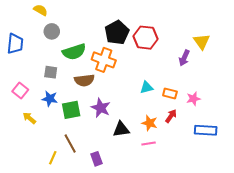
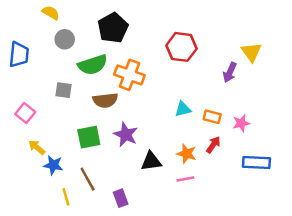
black pentagon: (117, 32) -> (113, 28), moved
blue star: (50, 99) -> (53, 165), moved
yellow line: (53, 158) -> (66, 197), turned -40

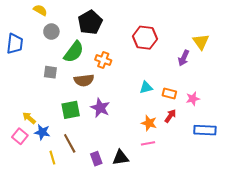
green semicircle: (93, 65) -> (74, 52), turned -35
orange cross: (129, 75) -> (103, 60), size x0.7
pink square: (25, 113) -> (20, 136), moved
black triangle: (151, 161) -> (121, 158), moved

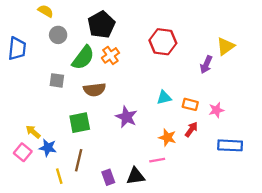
yellow triangle: (201, 42) -> (226, 46), turned 30
orange cross: (103, 60) -> (110, 55), moved, turned 35
purple star: (100, 108) -> (126, 117), moved
brown line: (70, 143) -> (79, 160), turned 42
pink line: (148, 143) -> (157, 160), moved

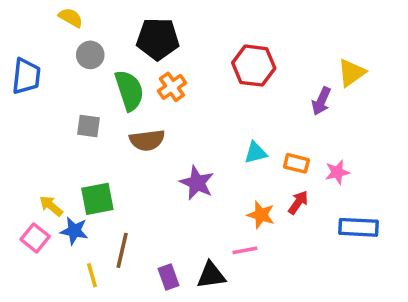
black pentagon: (101, 25) -> (158, 39), turned 30
green semicircle: (83, 58) -> (129, 90), turned -55
green square: (80, 123) -> (97, 199), moved

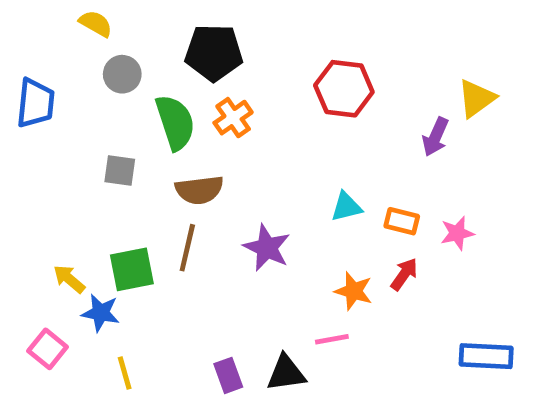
blue rectangle: (359, 227) -> (486, 356), moved
pink square: (35, 238) -> (48, 349), moved
brown line: (122, 250) -> (187, 248), moved

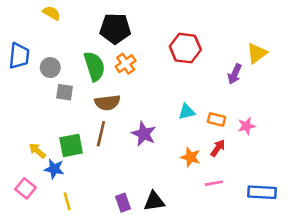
gray circle: (122, 74) -> (50, 68), moved
pink line: (332, 339) -> (214, 183), moved

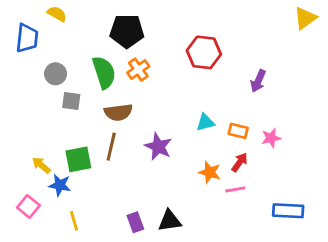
yellow triangle: (257, 53) -> (305, 18), moved
blue trapezoid: (19, 56) -> (27, 38), moved
pink line: (214, 183) -> (235, 189), moved

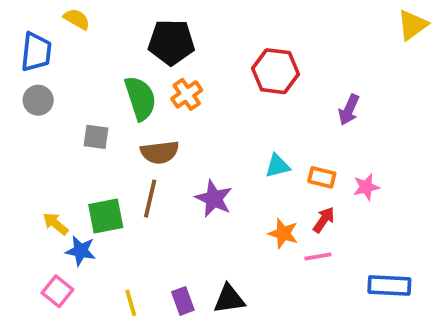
gray circle: (56, 74) -> (38, 100), moved
pink square: (28, 207) -> (57, 291), moved
yellow line: (74, 221) -> (131, 303), moved

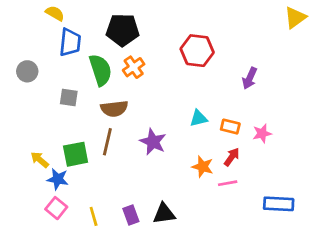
blue trapezoid: (36, 52) -> (70, 42), moved
pink square: (57, 291) -> (56, 208), moved

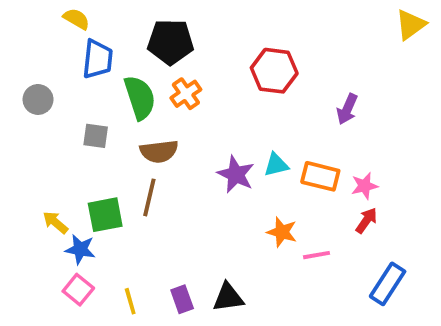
orange rectangle: (230, 127) -> (320, 176), size x1.4
purple star: (153, 142) -> (236, 174), moved
red arrow: (232, 157) -> (366, 220), moved
blue rectangle: (279, 204) -> (388, 284), turned -60

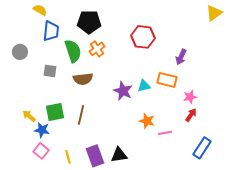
orange rectangle: (320, 176) -> (167, 80), moved
brown line: (149, 197) -> (81, 115), moved
purple rectangle: (182, 299) -> (95, 156), size x1.5

